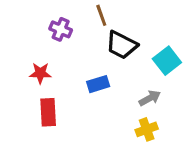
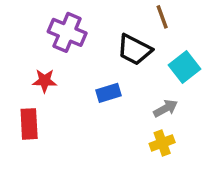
brown line: (101, 15) -> (162, 17), moved
purple cross: (61, 29) -> (67, 32), size x1.5
red rectangle: (48, 112) -> (29, 124), moved

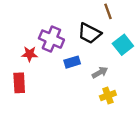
purple cross: (67, 32) -> (51, 39), moved
gray arrow: (166, 108) -> (100, 72), moved

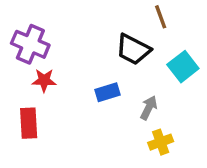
purple cross: (51, 39) -> (30, 44), moved
gray arrow: (100, 72) -> (149, 108), turned -35

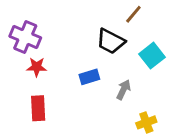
brown line: (161, 17) -> (133, 14), turned 60
red rectangle: (29, 123) -> (38, 108), moved
yellow cross: (161, 142) -> (146, 122), moved

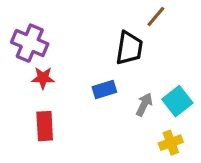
black trapezoid: (111, 41) -> (129, 48), turned -108
cyan square: (152, 56) -> (177, 101), moved

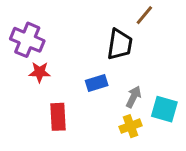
cyan square: (177, 101) -> (164, 109), moved, turned -36
red rectangle: (45, 126) -> (58, 117), moved
yellow cross: (171, 143) -> (131, 126), moved

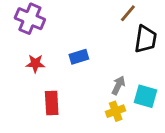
purple cross: (27, 40) -> (30, 19), moved
black trapezoid: (120, 44) -> (146, 39), moved
blue rectangle: (97, 83) -> (79, 57), moved

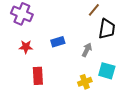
gray arrow: (118, 85) -> (87, 50), moved

